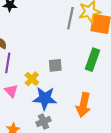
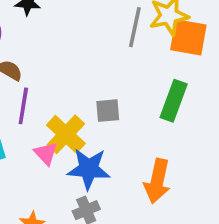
yellow cross: (32, 79) -> (66, 134), size x1.5
pink triangle: (11, 91) -> (46, 153), moved

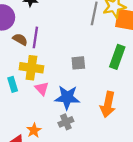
purple line: (23, 106) -> (35, 37), moved
yellow cross: (66, 134) -> (31, 68), moved, turned -35

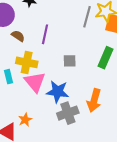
purple line: (35, 37) -> (45, 34), moved
pink triangle: (42, 89) -> (35, 82), size x1.6
gray cross: (66, 122) -> (68, 113), moved, size x1.5

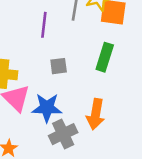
purple line: (45, 34) -> (44, 25), moved

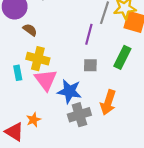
purple line: (44, 25) -> (89, 34), moved
gray square: (59, 66) -> (90, 65), moved

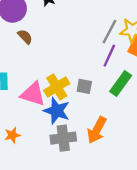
purple line: (89, 34) -> (109, 56), moved
yellow cross: (38, 59) -> (57, 87), moved, turned 35
pink triangle: (46, 80) -> (33, 94), turned -45

